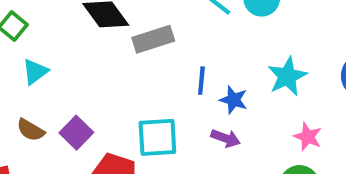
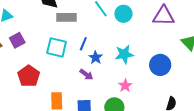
purple square: (76, 133) -> (17, 40), moved
cyan square: (157, 137) -> (57, 47), moved

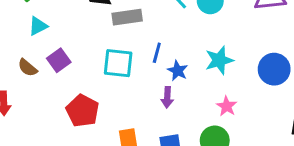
purple arrow: (86, 74) -> (167, 97), turned 64

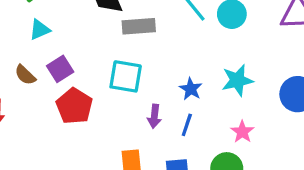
blue line: (157, 53) -> (187, 125), moved
purple arrow: (167, 97) -> (154, 116), moved
red pentagon: (82, 111) -> (74, 106), moved

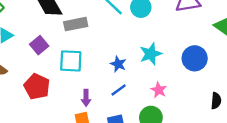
purple square: (60, 69) -> (39, 45), moved
purple arrow: (154, 116) -> (86, 98), moved
blue line: (187, 125) -> (119, 90), turned 42

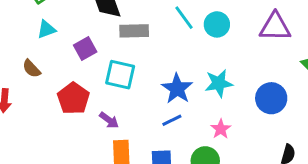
blue star: (118, 64) -> (177, 89), size x1.5
purple arrow: (86, 98) -> (109, 120), moved, turned -63

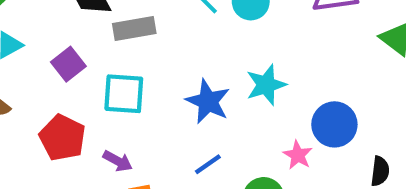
blue circle: (271, 98) -> (334, 124), moved
blue line: (172, 120) -> (208, 164), moved
pink star: (221, 129) -> (298, 155), moved

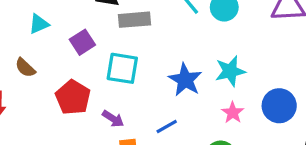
pink star: (298, 155) -> (233, 113), moved
blue line: (208, 164) -> (167, 126), moved

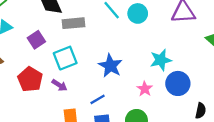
cyan square: (122, 68) -> (65, 58), turned -30
cyan star: (230, 71) -> (161, 60), moved
purple arrow: (113, 119) -> (59, 85), moved

